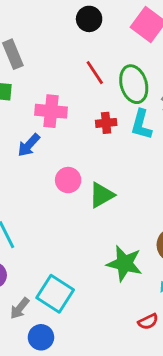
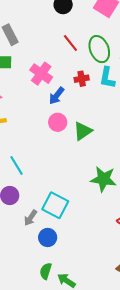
pink cross: (51, 111) -> (41, 74), turned 35
blue arrow: (29, 145) -> (57, 96), moved

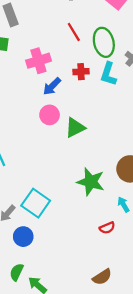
pink cross: (41, 74) -> (38, 61), turned 30

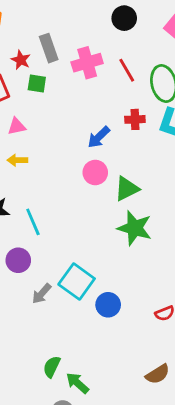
pink cross: (38, 61) -> (87, 63), moved
green star: (91, 182) -> (135, 228), moved
blue circle: (23, 237) -> (108, 305), moved

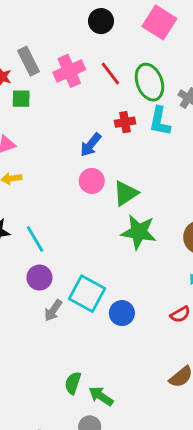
purple circle: (18, 260) -> (39, 278), moved

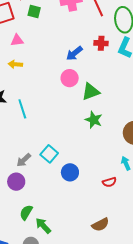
green star: (139, 232) -> (94, 120), size x0.7
purple circle: (39, 278) -> (16, 182), moved
cyan square: (87, 294) -> (49, 154), size x0.7

